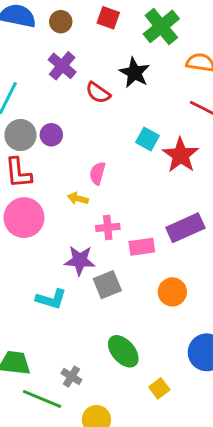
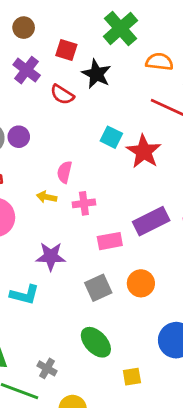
red square: (108, 18) -> (66, 50), moved
pink cross: (108, 227) -> (84, 203), moved
gray square: (107, 285) -> (98, 288), moved
yellow square: (159, 388) -> (132, 377), turned 30

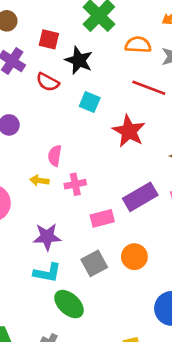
cyan square: (111, 137) -> (90, 102), moved
cyan L-shape: (25, 295) -> (47, 273), moved
green ellipse: (96, 342) -> (69, 304), moved

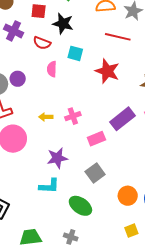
pink semicircle: (55, 156) -> (52, 69), moved
orange circle: (134, 257) -> (128, 196), moved
cyan L-shape: (47, 273) -> (49, 186), moved

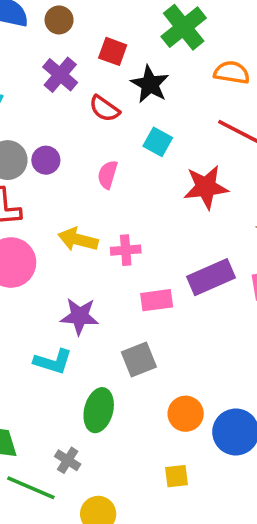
pink semicircle: (52, 69) -> (108, 175), moved
red star: (107, 71) -> (206, 187), turned 30
yellow arrow: (46, 117) -> (78, 240), size x1.5
green ellipse: (80, 206) -> (99, 410), turned 55

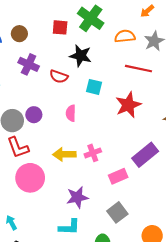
red square: (113, 51) -> (60, 27), moved

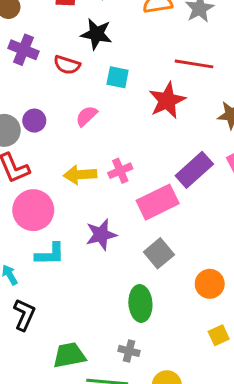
red line: (138, 69) -> (194, 64), moved
pink semicircle: (71, 113) -> (87, 116), turned 49
pink rectangle: (118, 176) -> (158, 202), size x1.5
cyan L-shape: (69, 227) -> (50, 254), moved

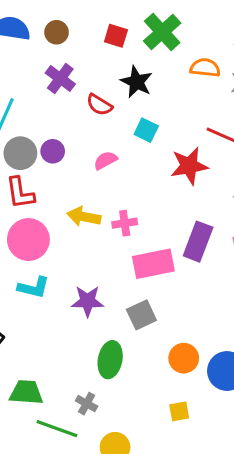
purple rectangle: (194, 170) -> (198, 242), turned -42
purple star: (101, 235) -> (88, 301), moved

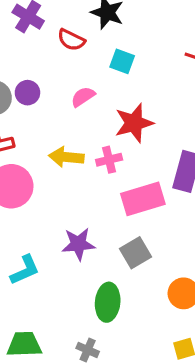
red star: (189, 166) -> (134, 123), moved
cyan L-shape: (34, 287) -> (25, 270), moved, turned -32

